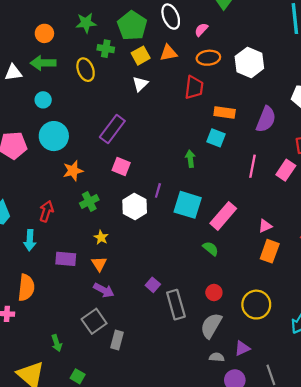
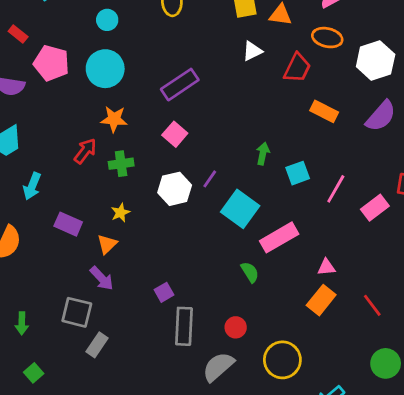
white triangle: (140, 84) -> (252, 51), moved
purple semicircle: (266, 119) -> (381, 116), moved
cyan square: (216, 138) -> (298, 173), moved, turned 30
red arrow: (46, 211) -> (85, 151), moved
gray square: (94, 321) -> (77, 312), turned 30

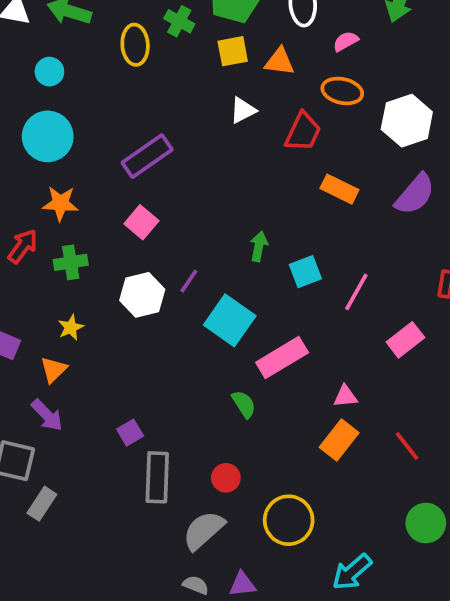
pink rectangle: (375, 208) -> (405, 340), moved

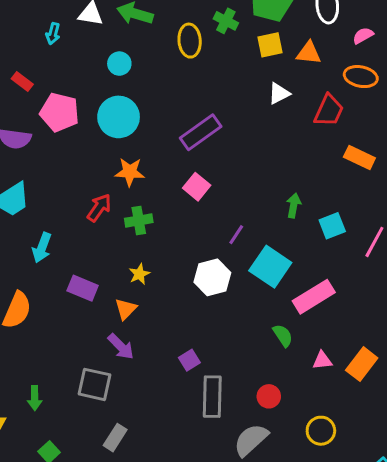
white hexagon: (142, 295) -> (212, 277), moved
pink triangle: (345, 396) -> (322, 361), moved
gray rectangle: (42, 504) -> (115, 438), moved
yellow circle: (289, 520) -> (321, 431), size x0.7

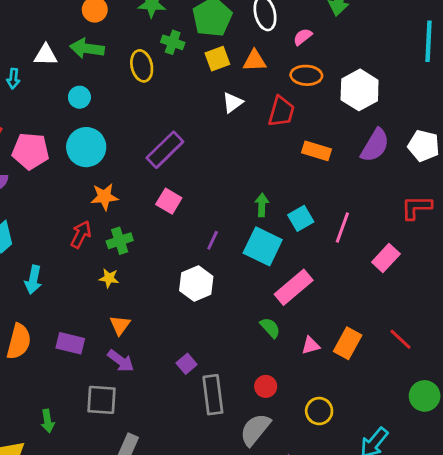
cyan square: (270, 267) -> (263, 246), moved
yellow star: (139, 274) -> (109, 278), moved, turned -30
purple rectangle: (83, 288) -> (70, 343), moved

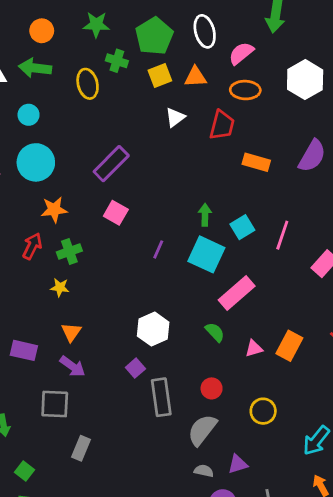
pink semicircle: (303, 37) -> (241, 53), size x1.4
white hexagon: (360, 90) -> (305, 80), moved
white hexagon: (196, 283) -> (153, 329), moved

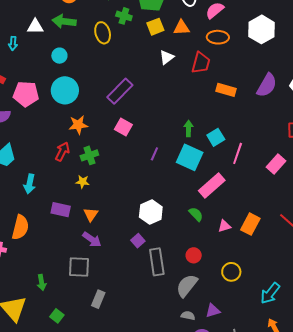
pink line: (282, 235) -> (238, 153), moved
purple rectangle: (24, 350) -> (61, 210), moved

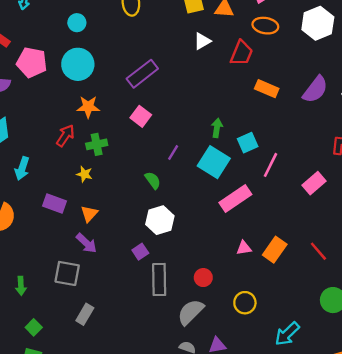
green semicircle: (196, 214) -> (153, 180), moved

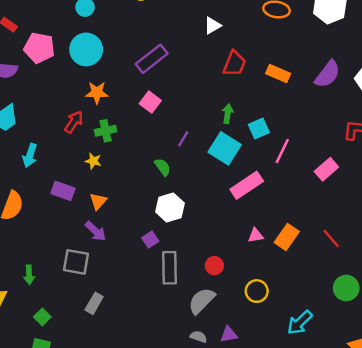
red trapezoid: (241, 53) -> (234, 64), moved

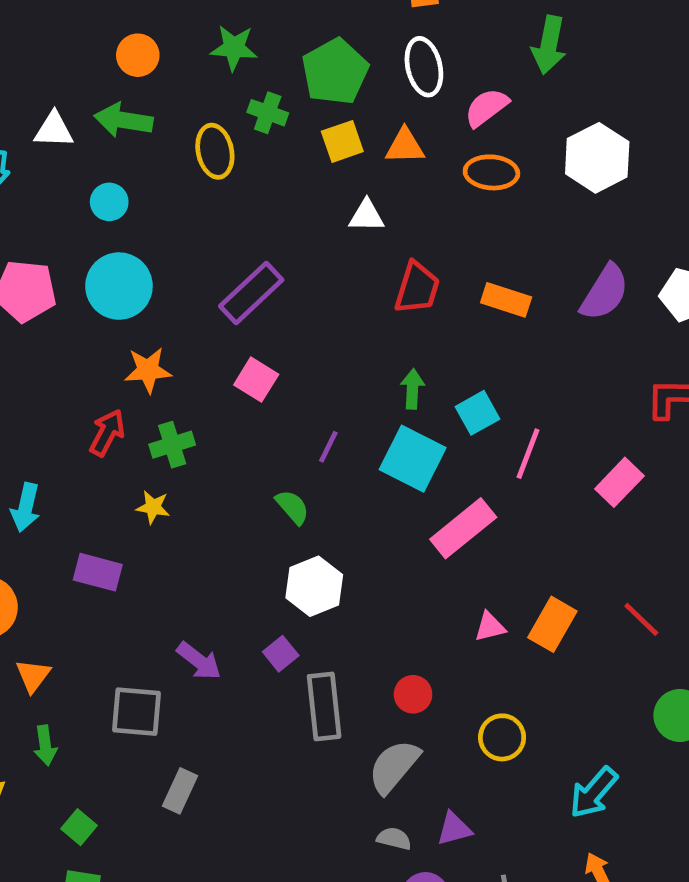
white triangle: (212, 26) -> (366, 216), turned 36
orange triangle: (98, 201) -> (33, 676), moved
purple arrow: (96, 231) -> (199, 661), moved

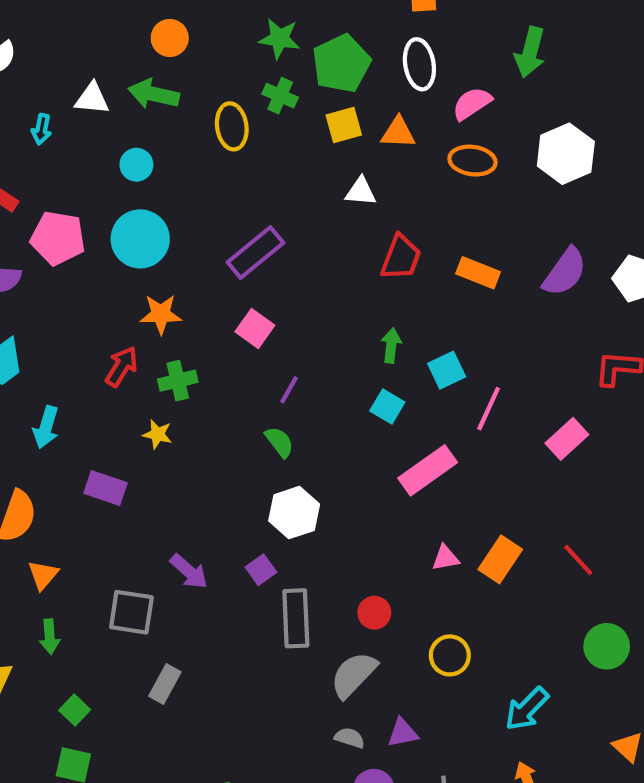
green star: (234, 48) -> (280, 39), moved
purple line: (328, 447) -> (289, 390), moved
cyan square: (413, 459) -> (387, 407), size x0.6

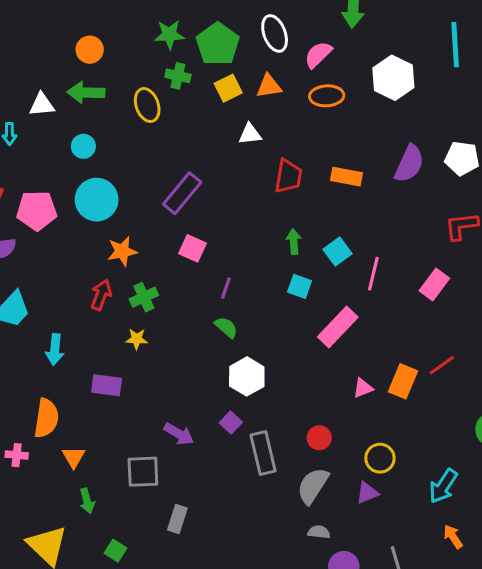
red line: (578, 560) -> (442, 365), moved, turned -72
purple triangle: (403, 733) -> (367, 493), moved

